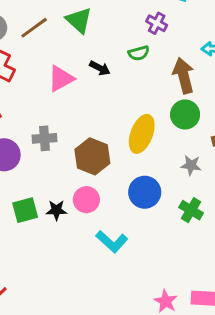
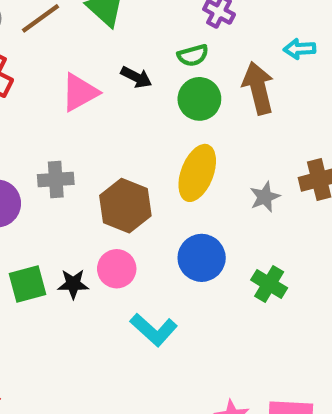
green circle: (185, 114) -> (199, 99), moved
gray star: (191, 165) -> (265, 197), moved, turned -30

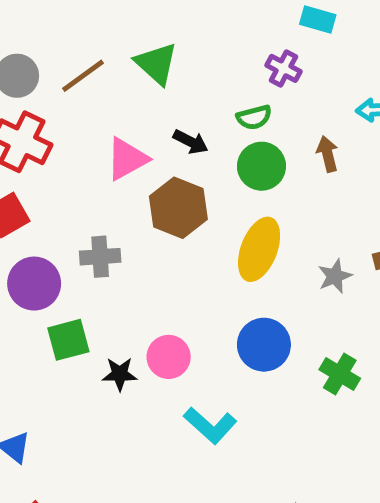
brown arrow: (258, 88) -> (327, 154), size x0.6
brown hexagon: (125, 206) -> (178, 208), moved
green square: (27, 284) -> (68, 340), moved

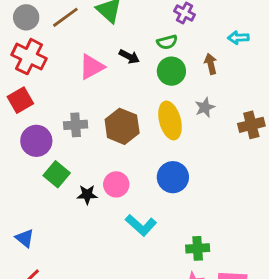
brown hexagon: (178, 208) -> (122, 126), moved
yellow ellipse: (259, 249) -> (170, 120), turned -36
gray star: (335, 276) -> (205, 107), moved
green square: (68, 340) -> (57, 174), turned -35
green cross: (340, 374) -> (198, 248), moved, turned -35

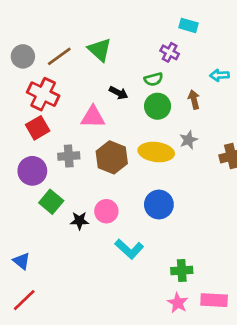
red cross: (29, 57) -> (43, 94), moved
pink triangle: (92, 67) -> (93, 117), moved, turned 30
red square: (20, 100) -> (38, 128), moved
yellow ellipse: (170, 120) -> (156, 152), turned -68

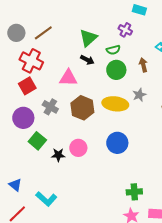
green triangle: (100, 50) -> (88, 38), moved, turned 36
gray cross: (69, 156) -> (50, 107), turned 35
cyan L-shape: (129, 249) -> (46, 199), moved

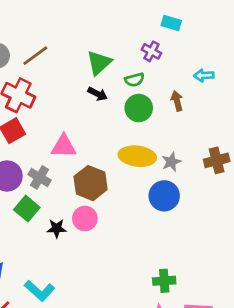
pink triangle: (68, 78) -> (64, 146), moved
gray star: (139, 95) -> (171, 162), moved
gray cross: (50, 107) -> (40, 177), moved
brown hexagon: (82, 108) -> (91, 183), moved
blue circle: (117, 143) -> (164, 196), moved

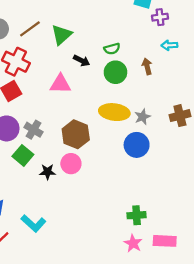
purple cross: (151, 51) -> (160, 17), moved, turned -35
green triangle: (99, 63) -> (62, 35), moved
pink triangle: (64, 146) -> (60, 84), moved

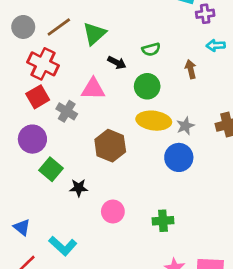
green circle: (115, 72) -> (147, 86), moved
gray cross: (33, 130) -> (67, 111), moved
pink circle: (71, 164) -> (113, 212), moved
green cross: (137, 215) -> (163, 221), moved

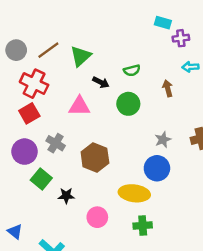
gray cross: (67, 111) -> (56, 143), moved
yellow ellipse: (154, 121) -> (134, 193), moved

